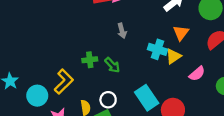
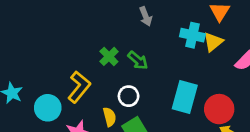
green cross: (90, 60) -> (109, 56), turned -32
cyan rectangle: (147, 98) -> (185, 97), turned 55
white circle: (108, 100) -> (129, 96), moved

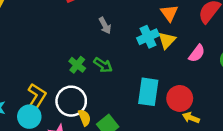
cyan cross: (192, 35) -> (148, 37), turned -30
yellow L-shape: (79, 87) -> (36, 97), moved
white circle: (129, 96) -> (71, 101), moved, size x1.6

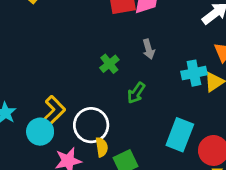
green cross: (77, 65) -> (109, 64), moved
green arrow: (103, 65) -> (136, 93), turned 78

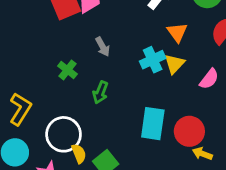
yellow L-shape: (53, 112) -> (20, 109), moved

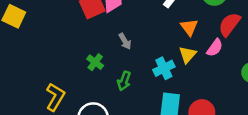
cyan cross: (153, 60) -> (164, 68), moved
pink semicircle: (209, 79) -> (215, 48), moved

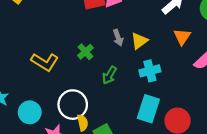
yellow triangle: (188, 55) -> (139, 41), moved
yellow L-shape: (55, 97) -> (45, 62), moved, turned 80

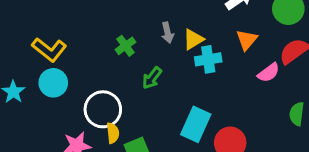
yellow L-shape: (45, 62) -> (49, 50), moved
cyan cross: (150, 71) -> (208, 59), moved
cyan circle: (30, 112) -> (53, 83), moved

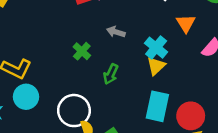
gray arrow: (168, 33) -> (116, 32), turned 132
yellow triangle: (193, 39) -> (156, 66), moved
cyan cross: (208, 59) -> (156, 48), turned -30

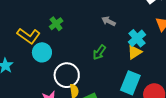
green cross: (82, 51) -> (56, 24), moved
cyan circle: (26, 97) -> (42, 52), moved

